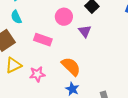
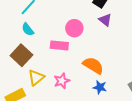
pink circle: (64, 17) -> (74, 28), moved
purple triangle: (85, 31) -> (105, 20), moved

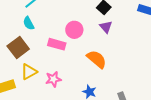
orange semicircle: (93, 65) -> (97, 59), moved

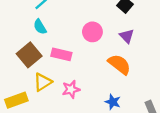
purple triangle: (106, 27) -> (127, 36), moved
pink rectangle: (57, 44) -> (61, 54), moved

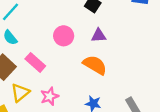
purple triangle: (127, 36) -> (99, 36), turned -42
pink rectangle: (61, 54) -> (35, 62), turned 36

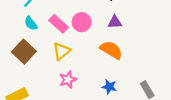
pink rectangle: (35, 62) -> (59, 24), moved
yellow triangle: (20, 93) -> (61, 51), moved

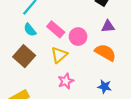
pink circle: (82, 22) -> (78, 37), moved

